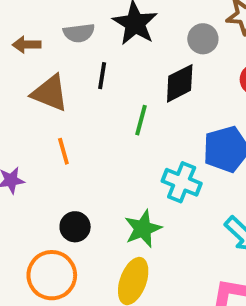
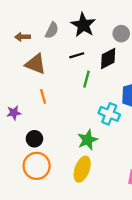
gray semicircle: (79, 33) -> (52, 30), turned -56
black line: (102, 76) -> (77, 55), moved, turned 64
black circle: (75, 227) -> (34, 139), moved

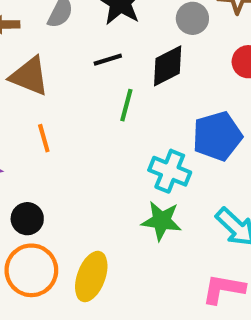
green star: (88, 140) -> (161, 221), moved, turned 30
yellow ellipse: (82, 169) -> (91, 277), moved

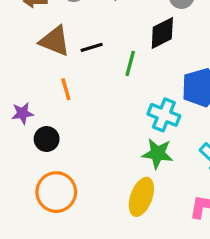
black line: (108, 60) -> (92, 47), moved
black circle: (27, 219) -> (47, 139), moved
yellow ellipse: (91, 277) -> (141, 197), moved

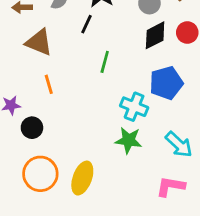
black diamond: (162, 33) -> (155, 35), moved
black line: (92, 47) -> (87, 24), moved, turned -48
yellow ellipse: (141, 197) -> (82, 178), moved

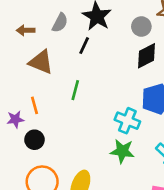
green line: (105, 62) -> (75, 90), moved
orange line: (49, 84) -> (35, 105), moved

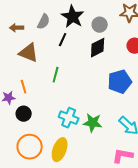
gray circle: (141, 26) -> (100, 25), moved
black diamond: (146, 56) -> (98, 48), moved
cyan cross: (127, 121) -> (69, 118), moved

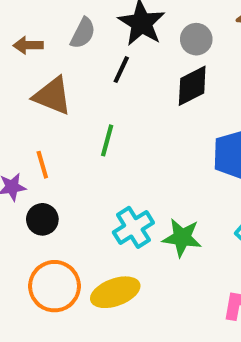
cyan cross: (69, 118) -> (133, 227), turned 36
yellow ellipse: (60, 150) -> (115, 292), turned 50

